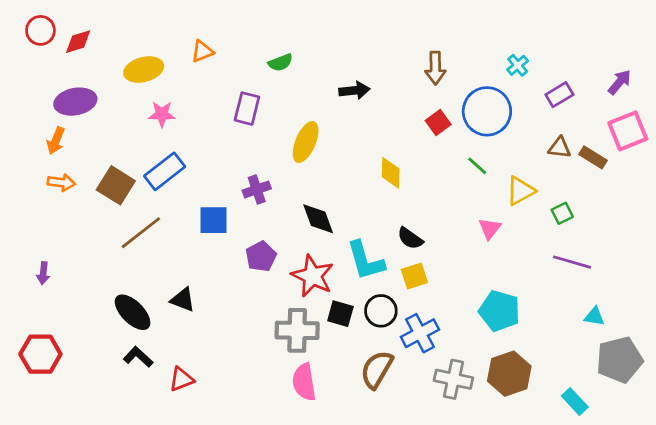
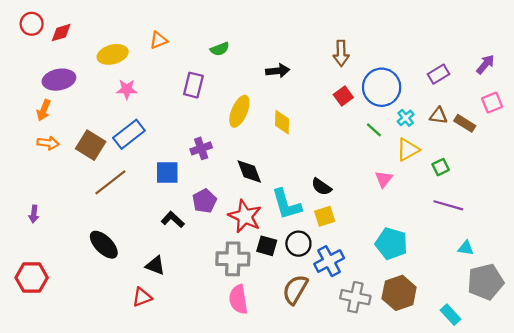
cyan cross: (518, 65) -> (406, 118), moved
pink square: (628, 131) -> (492, 103), size x0.7
yellow diamond: (391, 173) -> (282, 122), moved
black triangle: (183, 300) -> (155, 265), moved
black L-shape: (138, 357) -> (173, 220), moved

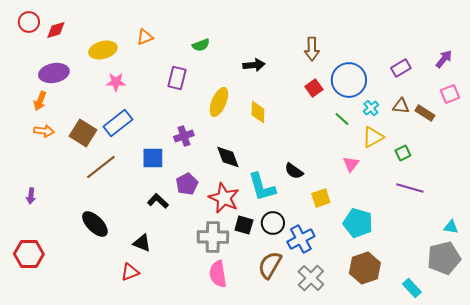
yellow square: (325, 216) -> (321, 198), moved
cyan triangle: (466, 248) -> (451, 227), moved
gray cross: (355, 297) -> (311, 278), moved, turned 32

